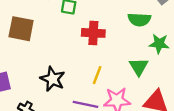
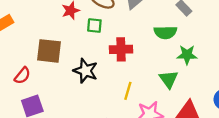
black star: (53, 79) -> (86, 71), moved

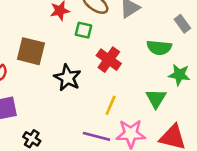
red cross: (121, 49) -> (109, 60), turned 30

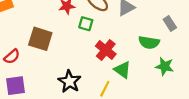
black star: (68, 78) -> (69, 81), moved
green triangle: (156, 98) -> (122, 70), moved, turned -30

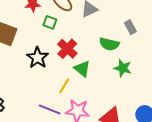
black star: (69, 81) -> (38, 58), moved

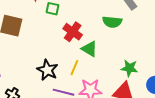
black star: (38, 58) -> (47, 70), moved
green star: (123, 68) -> (129, 68), moved

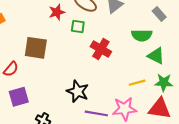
green triangle: (89, 49) -> (156, 56), moved
yellow line: (74, 68) -> (137, 83), moved, turned 56

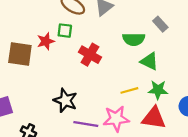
red star: (57, 12) -> (46, 41), moved
gray rectangle: (159, 14) -> (160, 24), moved

